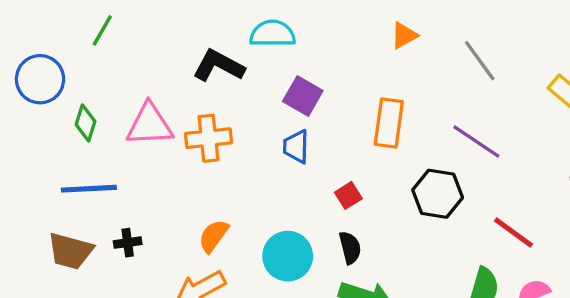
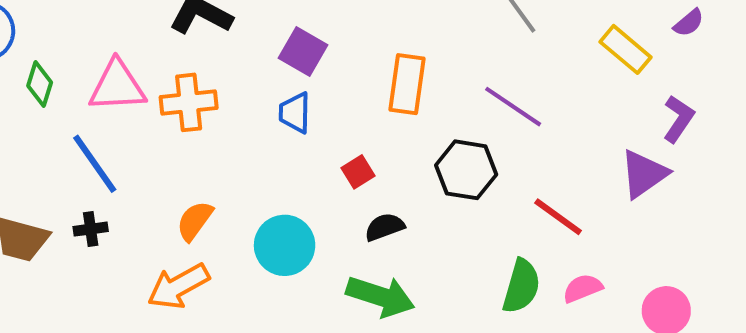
blue line: (89, 189) -> (95, 164), moved, turned 58
black semicircle: (350, 248) -> (385, 227), moved, turned -96

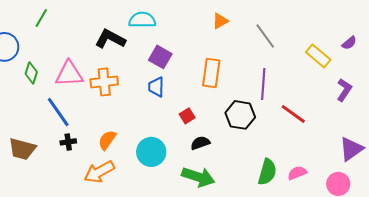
purple line: (513, 107) -> (263, 84), turned 60
purple triangle: (644, 174) -> (351, 149), moved
red line: (558, 217) -> (293, 114), moved
black cross: (91, 229) -> (68, 142), moved

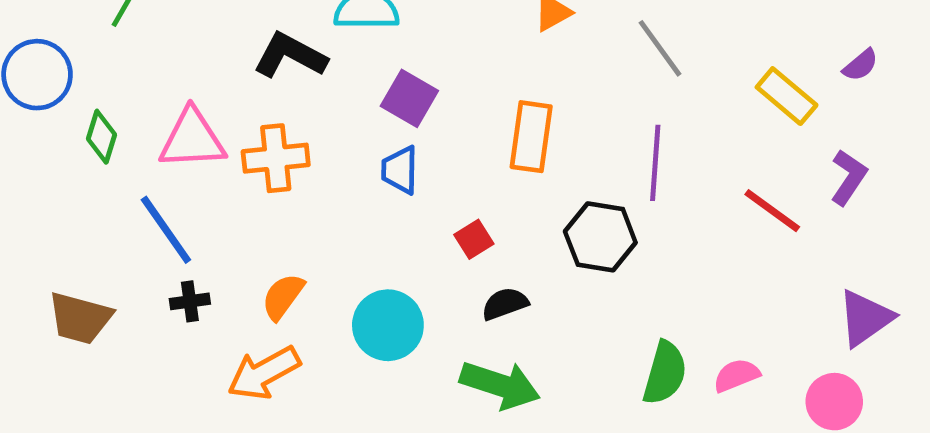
red line: (293, 114) -> (772, 211), moved

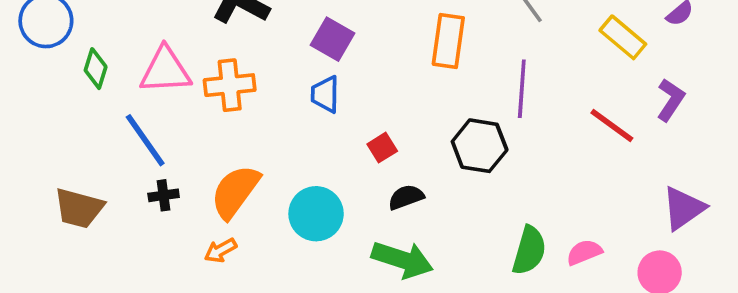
orange rectangle: (531, 137) -> (448, 41), moved
orange semicircle: (283, 297) -> (235, 192), size x1.5
orange arrow: (264, 373) -> (220, 250), size x0.6

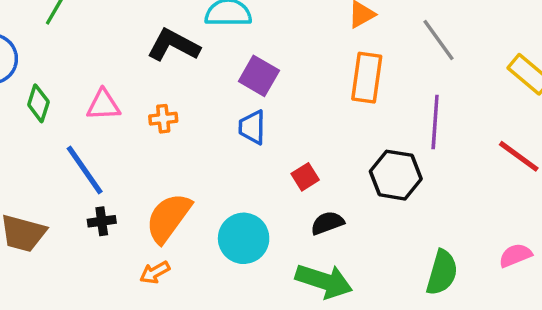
pink triangle: (165, 70) -> (103, 105), size x0.7
orange cross: (230, 85) -> (163, 119), size x0.6
pink semicircle: (584, 252) -> (515, 255), moved

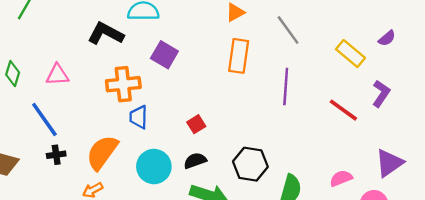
orange cross: (163, 119) -> (123, 84), moved, size x1.8
blue trapezoid: (252, 127) -> (139, 117), moved
black hexagon: (396, 175) -> (250, 164), moved
black semicircle: (327, 223) -> (195, 161), moved

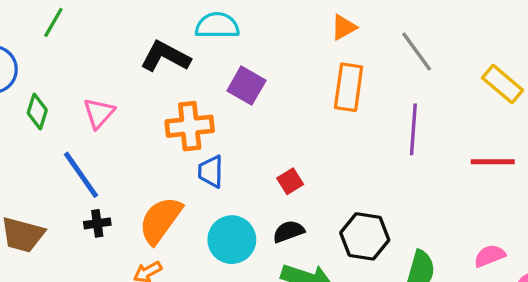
pink triangle: (57, 75) -> (99, 113), turned -45
red line: (343, 110) -> (493, 162), turned -36

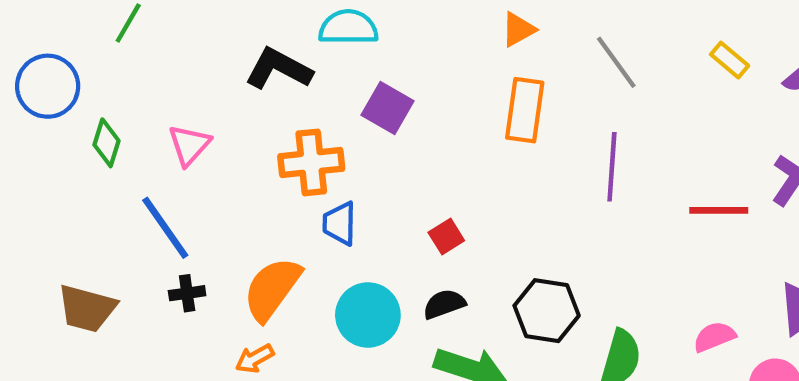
yellow rectangle: (503, 84) -> (730, 60), moved, size x0.7

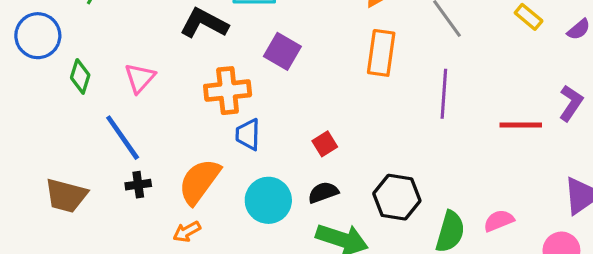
pink semicircle: (714, 337) -> (499, 221), moved

